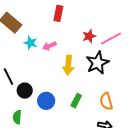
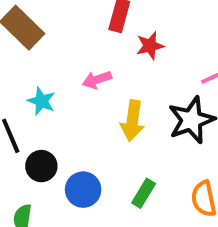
red star: (89, 36) -> (150, 46), moved
cyan star: (31, 43) -> (41, 101), moved

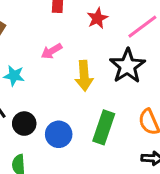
red star: (150, 46) -> (97, 18), moved
green rectangle: (144, 193) -> (104, 127), size x1.5

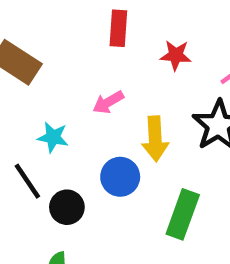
red star: (97, 18) -> (176, 55), turned 30
blue circle: (59, 134) -> (120, 177), moved

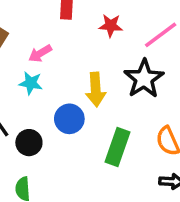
pink arrow: (108, 102) -> (40, 53), moved
cyan star: (53, 137) -> (31, 83), moved

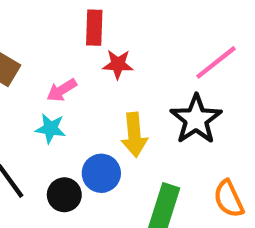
red star: (111, 26) -> (118, 64), moved
black circle: (29, 143) -> (64, 195), moved

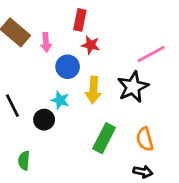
pink arrow: (62, 90) -> (46, 42), moved, turned -72
cyan star: (51, 129) -> (60, 100), moved
blue circle: (101, 173) -> (68, 67), moved

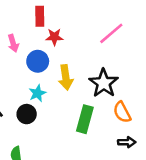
black star: (133, 87) -> (104, 83), moved
cyan star: (60, 100) -> (37, 93), turned -30

